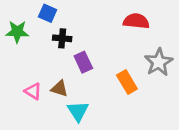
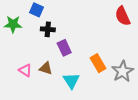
red semicircle: (136, 21) -> (123, 16), moved, turned -120
gray star: (159, 62) -> (123, 71), moved
cyan triangle: (78, 111) -> (71, 81), moved

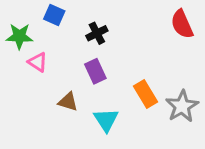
black cross: (48, 29) -> (97, 33), moved, turned -32
pink triangle: (25, 70) -> (38, 62), moved

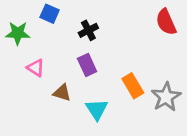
pink triangle: (38, 62) -> (36, 68), moved

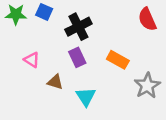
black cross: (88, 30) -> (78, 27), size x1.5
green star: (18, 33) -> (16, 14), moved
orange rectangle: (133, 86) -> (118, 60), moved, turned -30

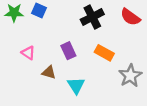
red semicircle: (147, 19) -> (130, 17), turned -30
black cross: (78, 27) -> (92, 17), moved

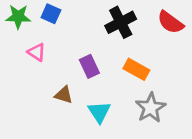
pink triangle: (28, 53) -> (37, 52), moved
gray star: (130, 76) -> (151, 108), moved

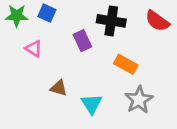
black cross: (121, 22) -> (111, 21), turned 36
purple rectangle: (89, 66) -> (82, 41), moved

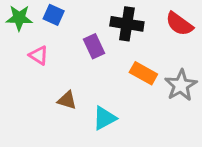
gray star: (139, 100) -> (181, 85), moved
cyan triangle: (92, 104) -> (104, 118), turned 35

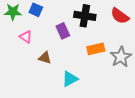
orange rectangle: (143, 73) -> (96, 49), turned -42
brown triangle: (67, 100) -> (45, 58), moved

